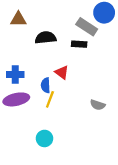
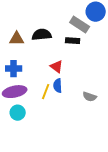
brown triangle: (18, 19) -> (17, 39), moved
blue semicircle: (46, 85) -> (58, 86), moved
cyan circle: (44, 138) -> (18, 113), moved

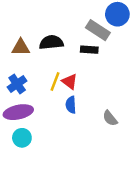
blue cross: (14, 69) -> (17, 84), turned -35
yellow line: (46, 92) -> (55, 82), moved
gray semicircle: (90, 97) -> (110, 118), turned 32

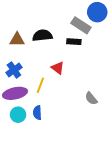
yellow line: (55, 82) -> (40, 85), moved
blue semicircle: (71, 105) -> (37, 113), moved

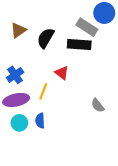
black semicircle: (42, 35) -> (45, 38), turned -54
brown triangle: (17, 40) -> (18, 30), moved, turned -35
black rectangle: (74, 42) -> (79, 44), size x1.5

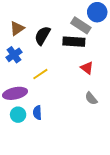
red triangle: (62, 73) -> (87, 68), moved
blue cross: (15, 75) -> (14, 55), moved
yellow line: (43, 91) -> (40, 74), moved, turned 35

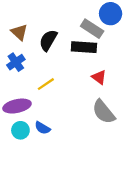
brown triangle: (17, 28) -> (19, 32), turned -42
gray semicircle: (91, 98) -> (104, 112), size x1.6
blue semicircle: (37, 113) -> (42, 128), turned -56

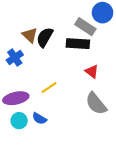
brown triangle: (19, 32) -> (30, 35), moved
yellow line: (46, 84) -> (49, 88), moved

